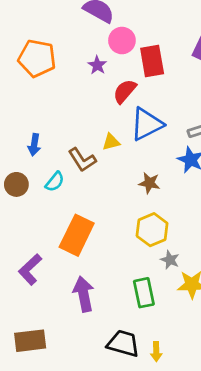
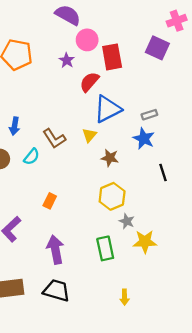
yellow triangle: (111, 142) -> (89, 135), moved, turned -35
orange rectangle: (77, 235) -> (50, 201), size x0.5
black trapezoid: (123, 343) -> (56, 290), moved
yellow arrow: (156, 352) -> (124, 297), moved

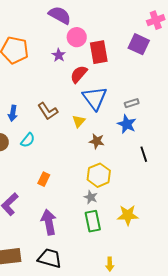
blue triangle: (107, 109) -> (95, 98), turned -40
brown L-shape: (54, 139) -> (48, 111), moved
gray star: (127, 221) -> (91, 197), moved

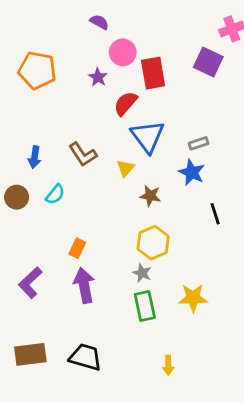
purple semicircle: (60, 15) -> (99, 22), size x0.6
purple arrow: (49, 222) -> (84, 285), moved

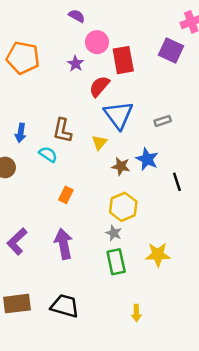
brown L-shape: (83, 154) -> (62, 130), turned 45
blue star: (192, 172) -> (147, 159), moved
cyan semicircle: (55, 194) -> (48, 154), moved, turned -96
orange rectangle: (77, 248) -> (66, 195), moved

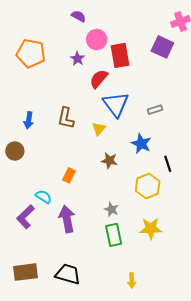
cyan semicircle: (48, 154) -> (44, 197), moved
brown star: (121, 166) -> (109, 161), moved
yellow hexagon: (123, 207) -> (148, 186), moved

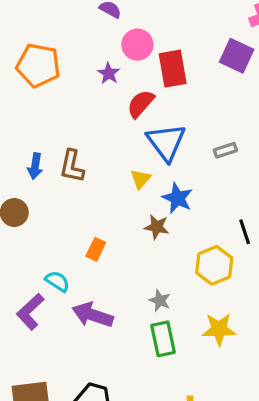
brown L-shape: (66, 118) -> (72, 166), moved
blue star: (141, 144) -> (177, 198), moved
purple arrow: (67, 219) -> (93, 315), turned -60

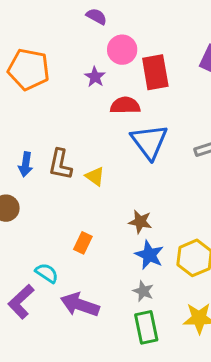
red semicircle: (141, 104) -> (125, 105), turned 48
yellow triangle: (141, 179) -> (95, 176), moved, turned -35
blue star: (177, 198) -> (149, 255), moved

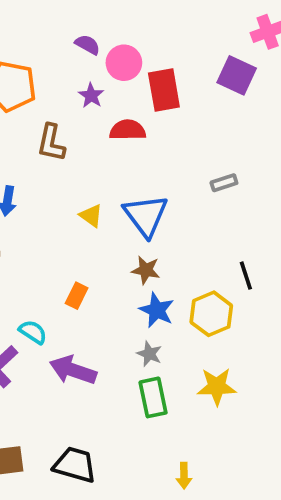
purple semicircle: (96, 16) -> (88, 45), moved
blue triangle: (149, 142) -> (146, 216), moved
brown L-shape: (60, 164) -> (51, 143), moved

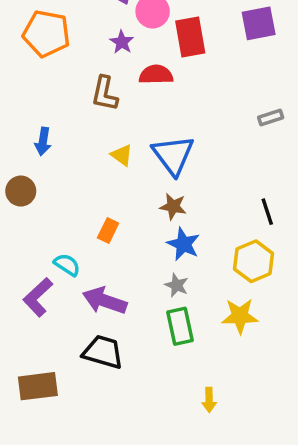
purple square: (237, 75) -> (259, 23), turned -36
brown L-shape: (51, 143) -> (105, 93), moved
gray rectangle: (224, 183) -> (271, 117), moved
yellow hexagon: (211, 314) -> (254, 261), moved
black trapezoid: (75, 465) -> (103, 352), moved

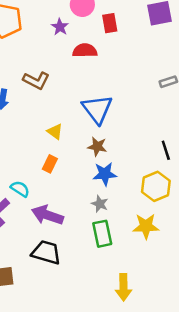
red rectangle: (190, 37) -> (110, 23), size x0.7
brown L-shape: (105, 93) -> (36, 80), moved, turned -75
yellow triangle: (122, 155) -> (55, 132), moved
blue star: (183, 244) -> (105, 174), turned -30
yellow arrow: (209, 400) -> (123, 287), size x1.5

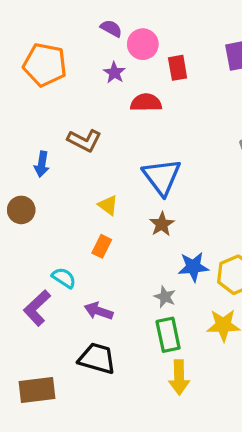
brown star: (97, 146) -> (162, 224), turned 30
blue star: (105, 174) -> (193, 267), moved
purple arrow: (47, 215) -> (99, 311), size x0.7
yellow arrow: (123, 287) -> (179, 377), moved

